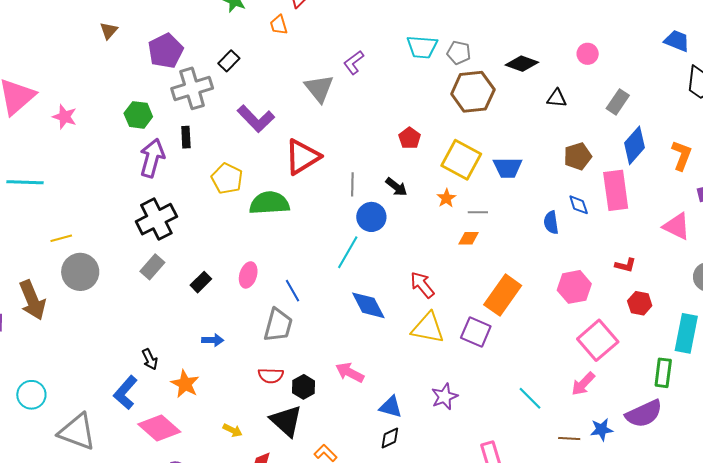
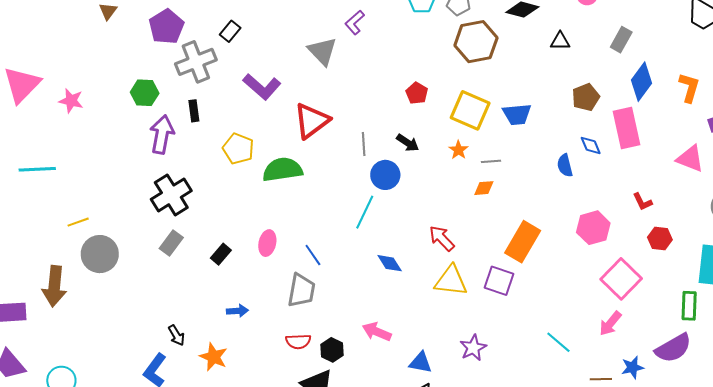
red L-shape: (625, 265) -> (642, 202), turned 55
brown arrow: (32, 300) -> (54, 286), turned 33
blue diamond: (368, 305) -> (390, 263), size x0.7

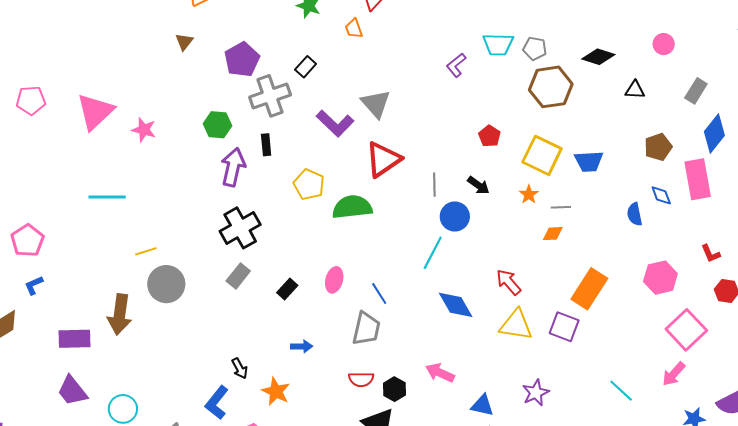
purple L-shape: (355, 22) -> (456, 65), moved
gray triangle: (322, 51) -> (376, 104), moved
blue diamond: (390, 263) -> (456, 305), size x1.4

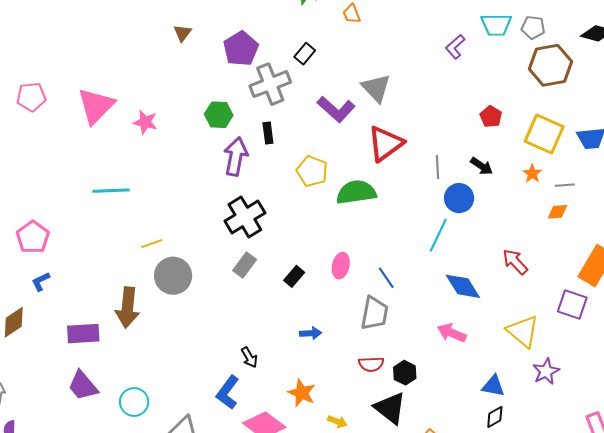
yellow triangle: (516, 325) -> (523, 331), moved, turned 33
pink arrow: (440, 373) -> (452, 333), moved
orange star: (276, 391) -> (302, 393), moved

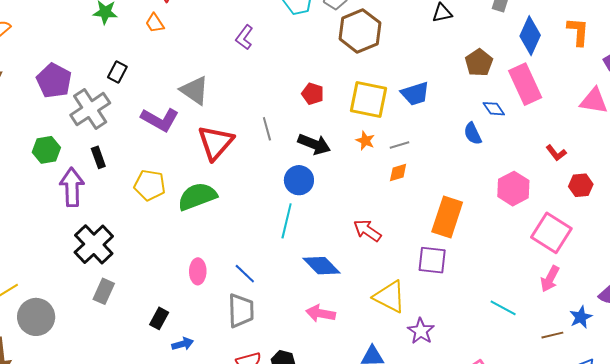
purple L-shape: (455, 47) -> (244, 37), moved
black arrow: (482, 166) -> (314, 144), size x1.4
gray line: (437, 167) -> (267, 129), moved
black rectangle: (294, 276) -> (159, 318), moved

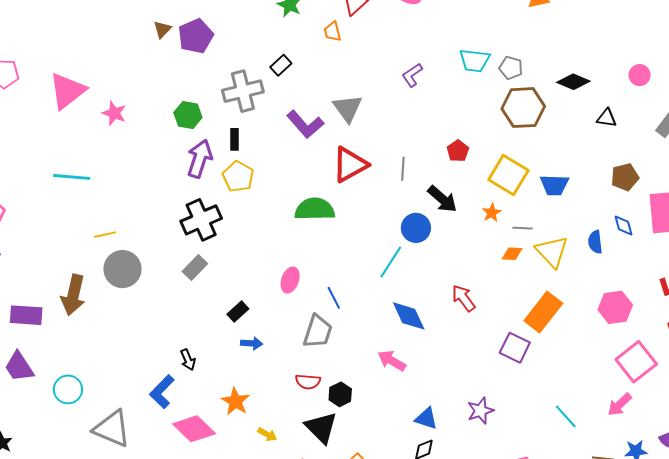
purple pentagon: (54, 81) -> (196, 36), moved
yellow pentagon: (150, 185) -> (238, 177), moved
yellow triangle: (390, 297) -> (552, 252), moved

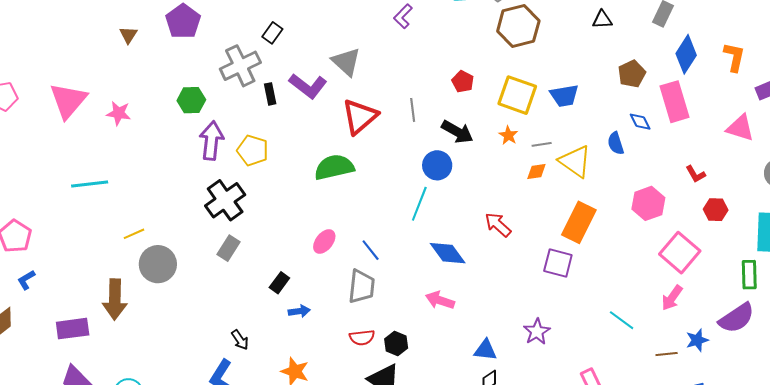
brown triangle: (162, 29) -> (128, 35), moved
black rectangle: (234, 139) -> (270, 94), moved
pink ellipse: (290, 280) -> (324, 242), turned 30

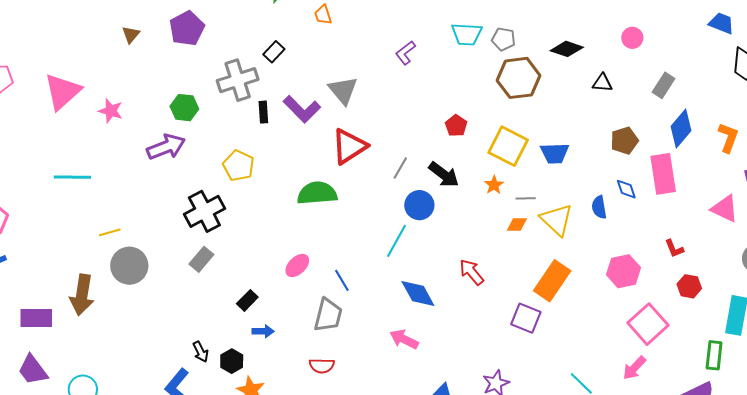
gray line: (413, 110) -> (400, 168), moved, turned 30
purple arrow: (211, 141) -> (166, 147), moved, turned 54
black hexagon: (396, 344) -> (232, 361), moved

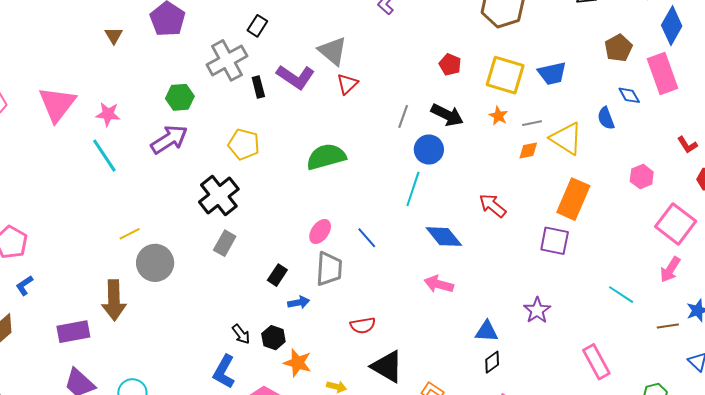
red triangle: (349, 146) -> (347, 84), moved, size x0.6
cyan line: (72, 177) -> (104, 156), moved, turned 66
pink hexagon: (624, 271) -> (642, 177), size x0.7
gray trapezoid: (328, 315) -> (329, 269), moved

